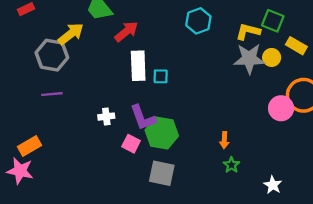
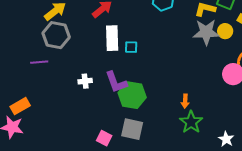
gray hexagon: (52, 55) -> (56, 35), moved
pink square: (131, 144) -> (104, 138), moved
green star: (231, 165) -> (191, 122), size x1.6

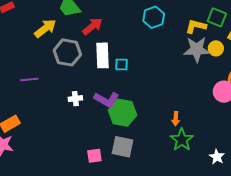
gray hexagon: (56, 35) -> (67, 52), moved
purple L-shape: (116, 82) -> (106, 100), turned -40
pink square: (104, 138) -> (94, 156), turned -35

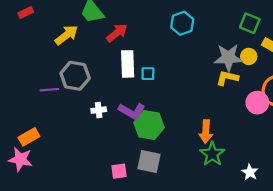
yellow L-shape: (196, 26) -> (227, 78), moved
gray hexagon: (67, 52) -> (75, 76), moved
orange arrow: (176, 119) -> (206, 132), size x1.5

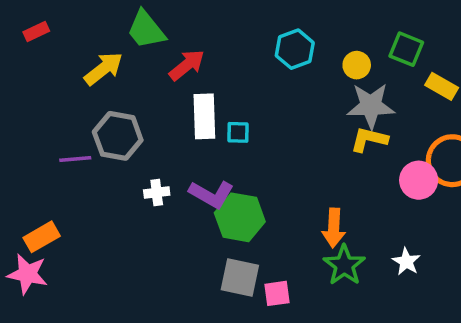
yellow circle: (249, 56) -> (357, 65), moved
pink square: (119, 171) -> (277, 293), moved
white star: (250, 172) -> (406, 262), moved

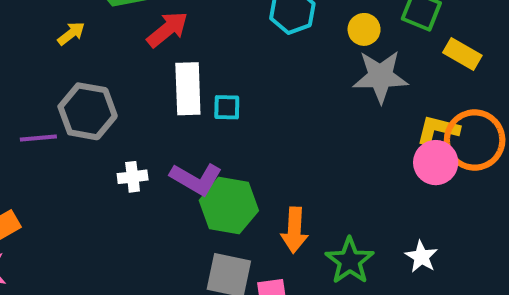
yellow arrow: (104, 69) -> (71, 33), size x0.6
yellow L-shape: (369, 139) -> (438, 130), moved
orange arrow: (334, 228) -> (294, 230), moved

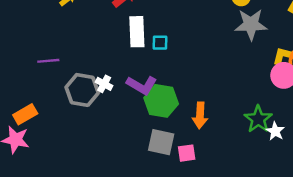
gray hexagon: (88, 111) -> (82, 90), moved
white cross: (133, 177) -> (104, 84), turned 35
green star: (350, 261) -> (258, 119), moved

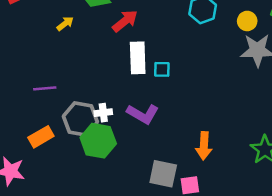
white cross: (104, 84) -> (103, 113), turned -35
green hexagon: (161, 101) -> (98, 141), moved
orange rectangle: (25, 114) -> (41, 137), moved

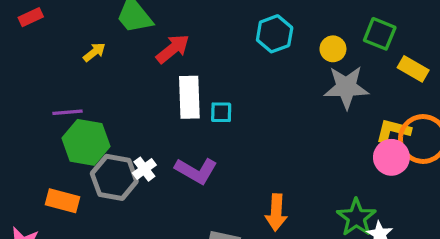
purple line: (45, 88) -> (68, 112), moved
white cross: (103, 113) -> (144, 169), turned -30
orange rectangle: (41, 137) -> (63, 201), turned 45
green hexagon: (98, 141) -> (86, 142), moved

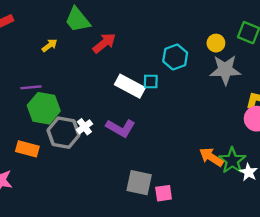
cyan hexagon: (275, 34) -> (175, 57), moved
white rectangle: (189, 97) -> (130, 86), moved, turned -60
cyan square: (221, 112) -> (151, 81), moved
orange arrow: (276, 212) -> (211, 157), moved, turned 120

